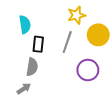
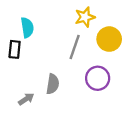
black rectangle: (38, 44) -> (15, 49), moved
gray semicircle: (32, 67) -> (53, 84), moved

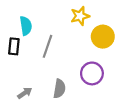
gray line: (75, 47) -> (47, 46), moved
gray semicircle: (53, 84) -> (59, 89), moved

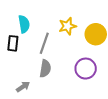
yellow star: (80, 16) -> (67, 26), moved
gray semicircle: (59, 89) -> (45, 69), moved

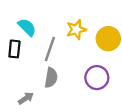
cyan semicircle: (24, 24) -> (27, 27), turned -36

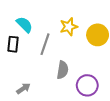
gray semicircle: (51, 78) -> (63, 70), moved
purple circle: (97, 78) -> (87, 85), moved

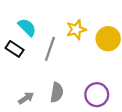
black rectangle: (13, 44) -> (15, 49), turned -63
gray semicircle: (63, 70) -> (57, 92), moved

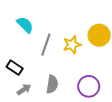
yellow star: (76, 30) -> (72, 45), moved
black rectangle: (15, 49) -> (15, 68), moved

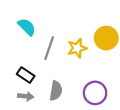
black rectangle: (15, 68) -> (26, 75), moved
gray arrow: (24, 89) -> (26, 96), turned 40

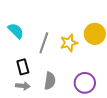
cyan semicircle: (27, 27) -> (16, 31), moved
black rectangle: (26, 75) -> (23, 67), turned 42

